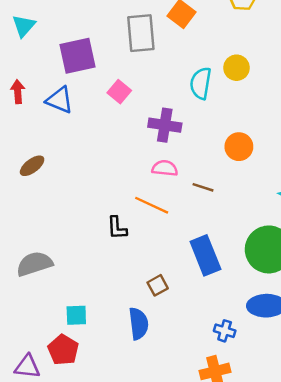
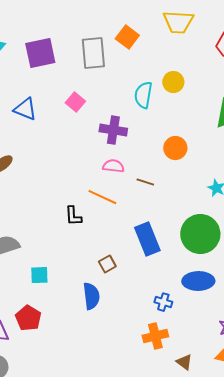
purple square: (77, 56) -> (40, 53), moved
cyan square: (76, 315) -> (39, 275), moved

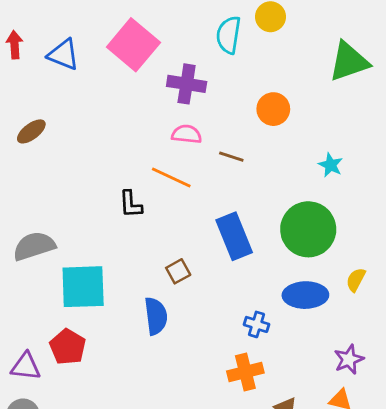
pink square: (75, 102) -> (133, 45), size x1.8
cyan square: (39, 275) -> (83, 287), size x1.8

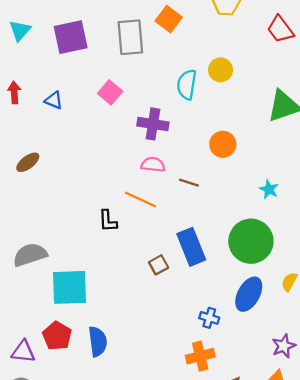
pink square: (133, 45) -> (110, 92), size x0.6
blue triangle: (63, 55) -> (54, 100), size x0.7
brown square: (178, 271) -> (159, 265), moved
blue ellipse: (305, 295) -> (249, 294), turned -60
blue semicircle: (156, 316) -> (98, 342), moved

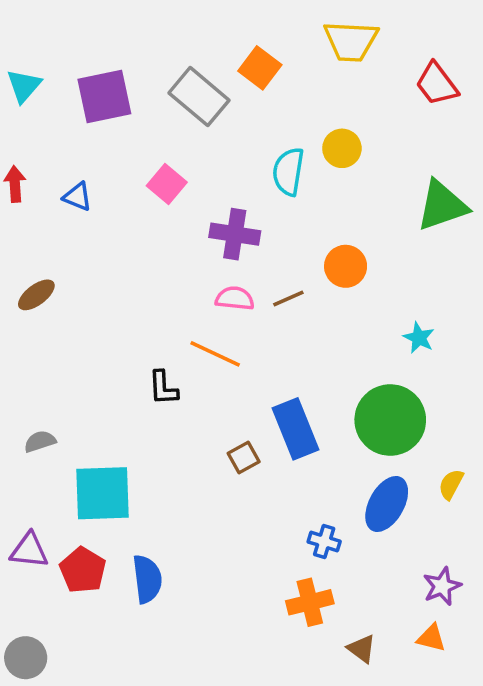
gray rectangle: (130, 37) -> (199, 97), turned -45
brown line: (189, 183) -> (288, 298), moved, turned -42
gray semicircle: (30, 255) -> (40, 441), size x0.6
purple triangle: (23, 352) -> (29, 550), moved

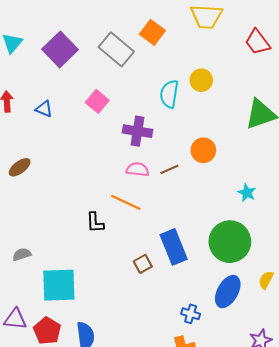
purple square: (104, 97) -> (60, 49), turned -32

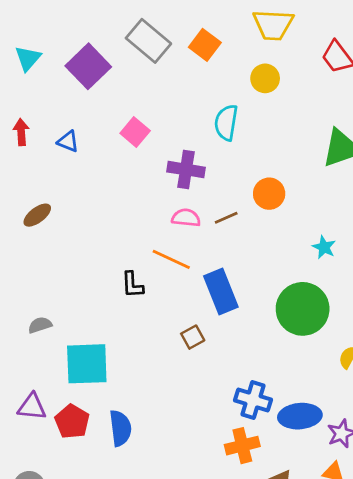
gray rectangle: (116, 49) -> (148, 41), moved
yellow circle: (201, 80) -> (265, 78), moved
blue rectangle: (174, 247) -> (221, 291), moved
blue ellipse: (228, 292) -> (300, 416), moved, turned 56
blue cross: (191, 314) -> (253, 400), size x1.5

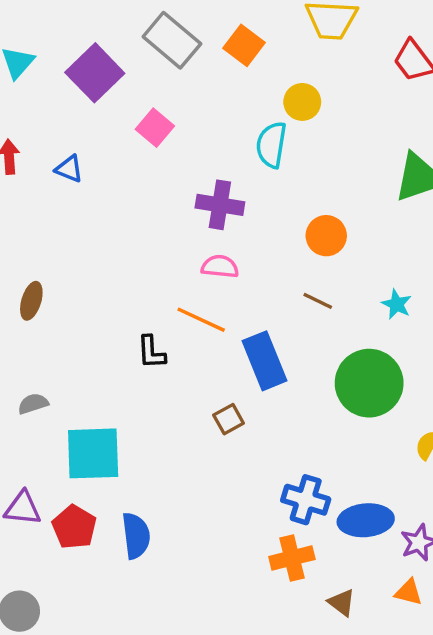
yellow circle: (265, 78) -> (302, 102), moved
pink square: (135, 132) -> (155, 128), moved
brown ellipse: (37, 215) -> (31, 301), moved, turned -36
brown line: (226, 218) -> (318, 301), moved, turned 50

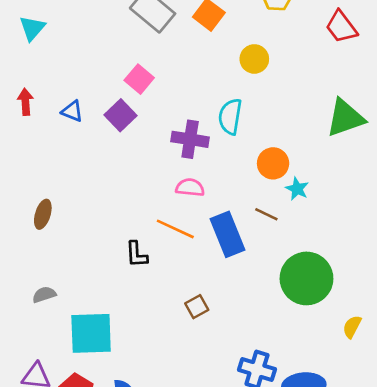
purple square: (95, 73) -> (120, 115), moved, size x0.7
cyan semicircle: (271, 145) -> (230, 117), moved
cyan star: (397, 304) -> (297, 189), moved
blue rectangle: (265, 361) -> (228, 234), moved

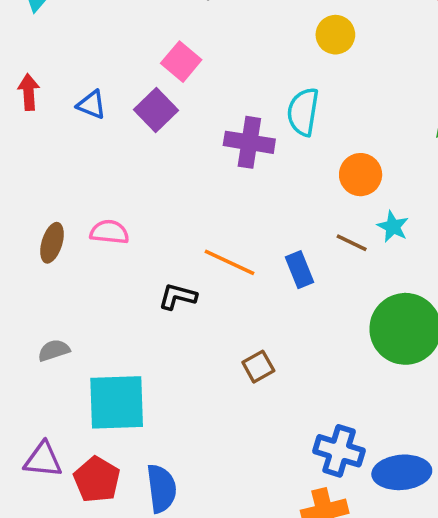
pink semicircle: (190, 187) -> (109, 232), moved
cyan star: (297, 189) -> (393, 227), moved
blue rectangle: (228, 234) -> (300, 270), size x0.6
black L-shape: (137, 254) -> (178, 297), turned 108

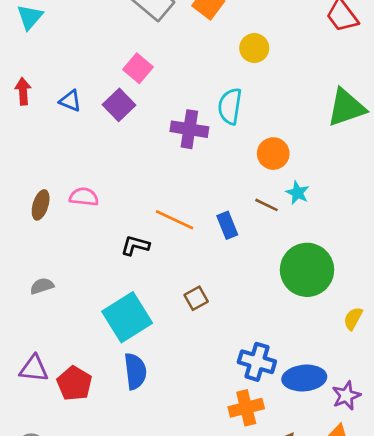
cyan square: (117, 402) -> (127, 317), moved, turned -30
blue semicircle: (161, 488) -> (135, 371), moved

